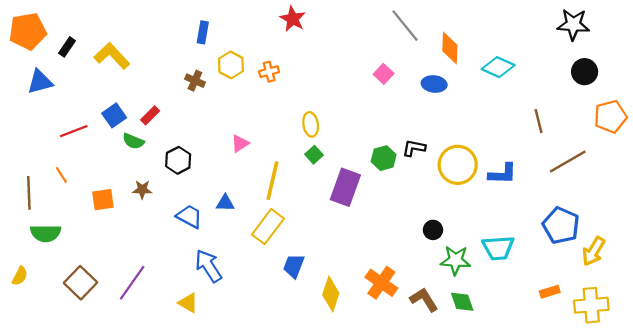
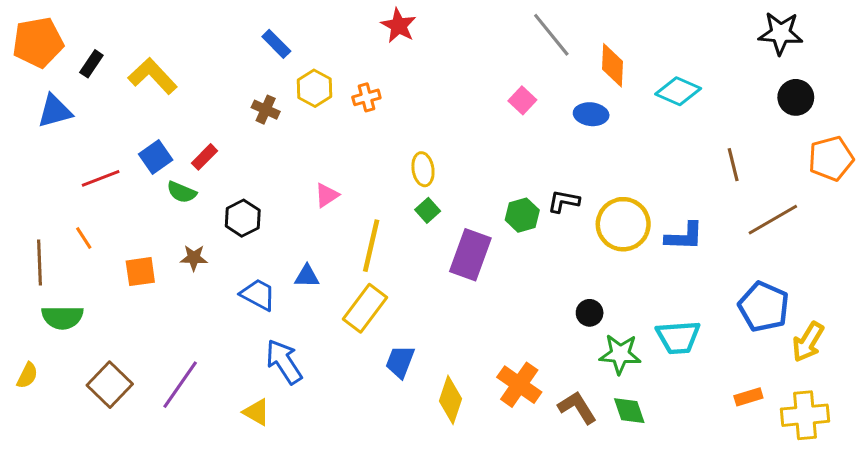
blue rectangle: (203, 32) -> (276, 44), turned -55

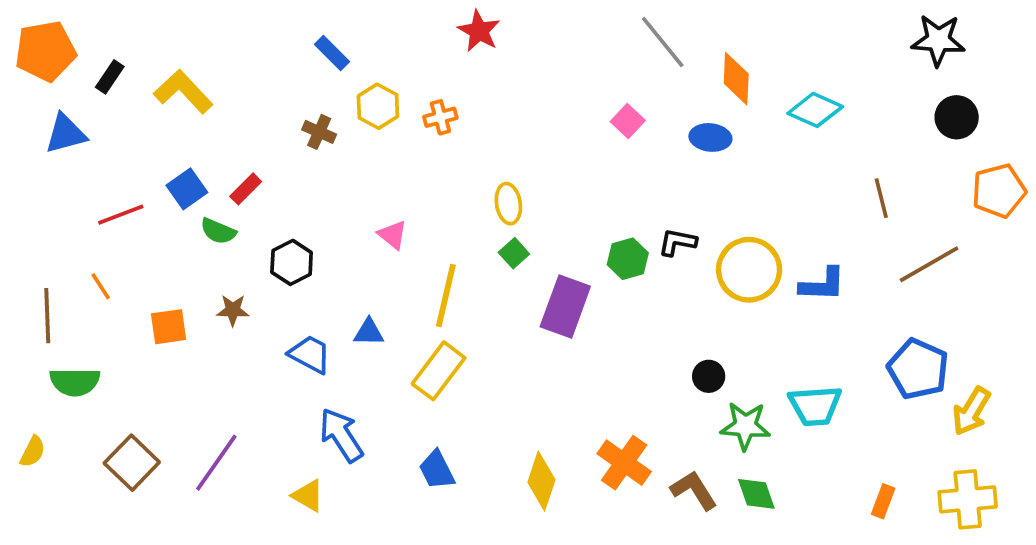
pink triangle: (327, 195) -> (393, 235), turned -48
blue trapezoid: (400, 362) -> (437, 470), moved, turned -48
orange rectangle: (748, 397) -> (883, 501), moved, turned -52

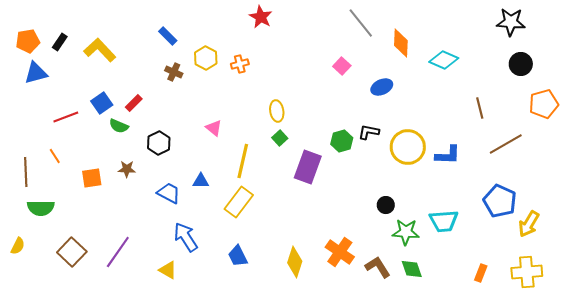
orange pentagon: (45, 51) -> (28, 41), moved, size x0.7
blue rectangle: (332, 53) -> (168, 36), moved
blue ellipse: (710, 137) -> (382, 87), moved, turned -30

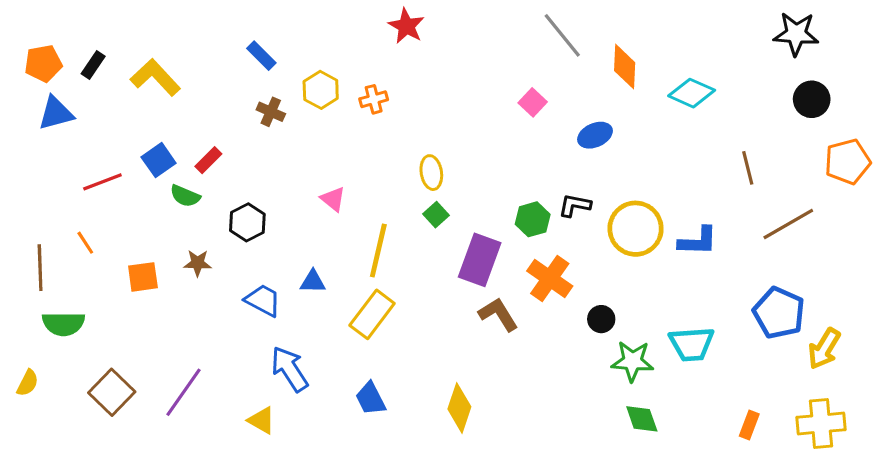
orange cross: (340, 252) -> (550, 279), moved
brown L-shape: (378, 267) -> (498, 314), moved

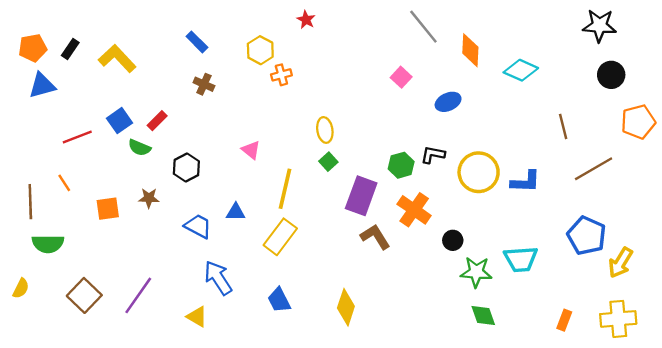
red star: (406, 26) -> (306, 20), size x0.7
yellow hexagon: (321, 90) -> (260, 50), moved

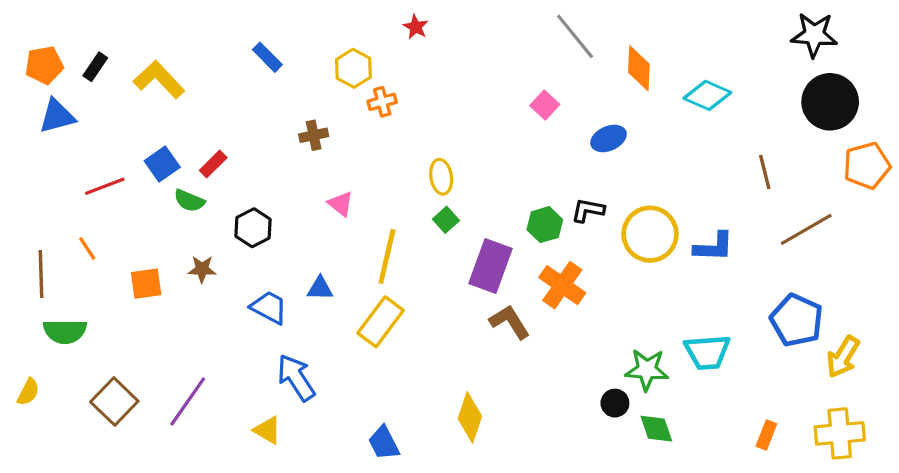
black circle: (611, 75) -> (830, 102), size x1.5
brown cross: (204, 84) -> (314, 135), moved, turned -36
black circle: (453, 240) -> (615, 403), moved
blue trapezoid: (279, 300) -> (384, 443), moved

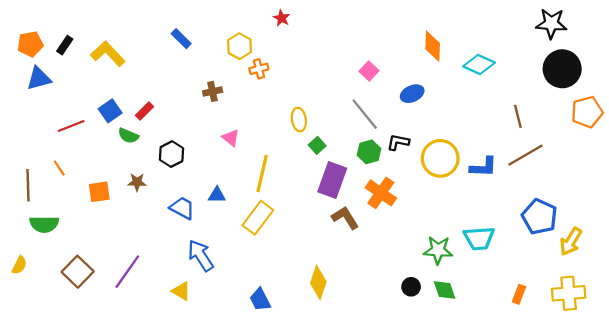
gray line: (575, 36) -> (365, 114), moved
green square: (446, 220) -> (317, 145), moved
brown line: (806, 229) -> (525, 155), moved
black circle: (615, 403) -> (411, 287), moved

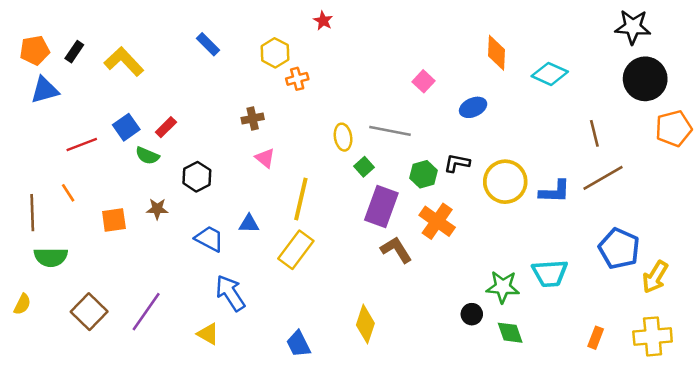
brown cross: (213, 91) -> (253, 118), moved
gray line: (365, 114) -> (390, 131), moved, turned -40
black circle: (411, 287) -> (472, 314), moved

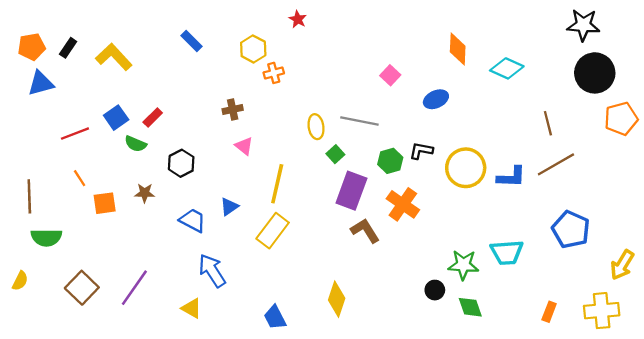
orange line: (68, 193) -> (80, 178), moved
blue triangle: (249, 224) -> (229, 207), turned -36
yellow arrow: (655, 277) -> (622, 265), moved

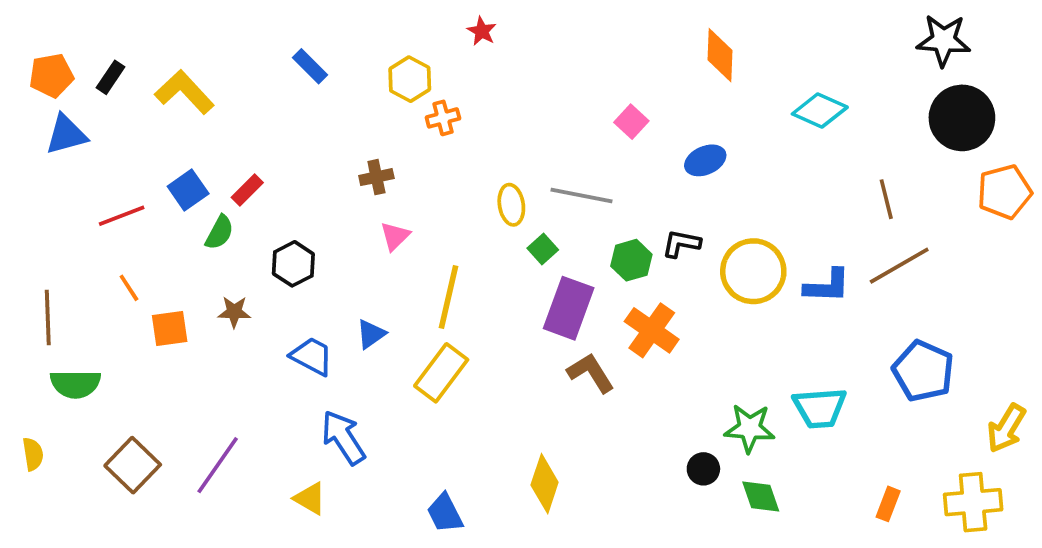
orange diamond: (458, 49) -> (720, 55), moved
green semicircle: (136, 144) -> (219, 232), turned -85
pink triangle: (244, 146) -> (395, 236), turned 36
yellow semicircle: (20, 281) -> (33, 454), turned -36

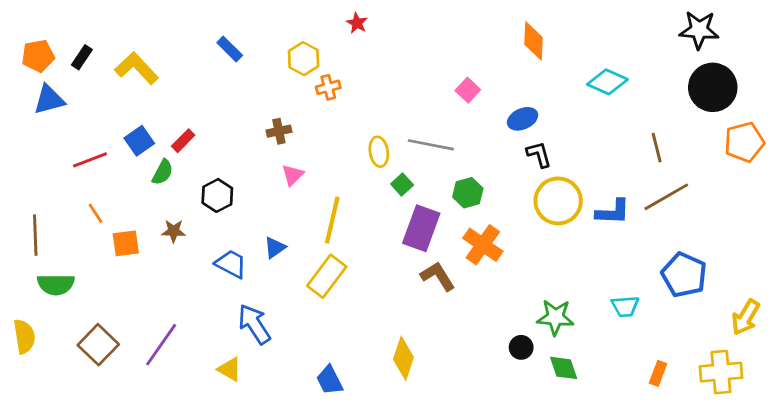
black L-shape: (681, 244) -> (539, 154), moved, turned 64
cyan trapezoid: (820, 408) -> (625, 306), moved, size x0.7
yellow semicircle: (33, 454) -> (24, 336), size x1.4

